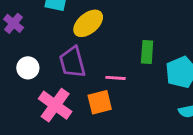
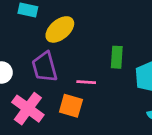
orange square: (100, 102) -> (71, 106), turned 30

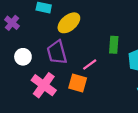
pink line: (86, 82) -> (90, 64), turned -40

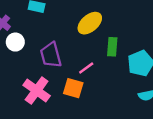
yellow ellipse: (69, 23) -> (90, 23), moved
white circle: (23, 57) -> (15, 42), moved

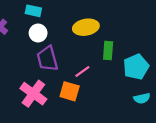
yellow ellipse: (90, 23) -> (86, 27), turned 30
white circle: (15, 42) -> (38, 33), moved

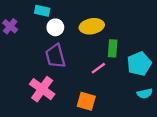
white circle: (38, 33) -> (55, 27), moved
pink line: (82, 71) -> (98, 68), moved
orange square: (70, 91) -> (86, 101), moved

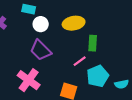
purple trapezoid: (55, 56) -> (41, 50), turned -30
cyan pentagon: (139, 64) -> (98, 76), moved

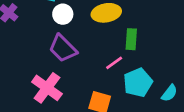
cyan semicircle: (122, 84) -> (169, 93), turned -40

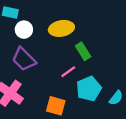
green rectangle: (131, 39) -> (83, 51), turned -36

